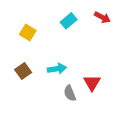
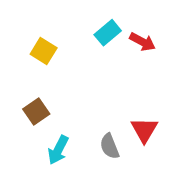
red arrow: (102, 17) -> (142, 42), moved
cyan arrow: (57, 69) -> (58, 150), moved, turned 126

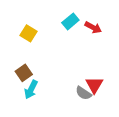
gray semicircle: (110, 146) -> (84, 93), moved, turned -35
cyan arrow: (58, 150) -> (31, 90), moved

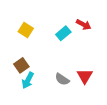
cyan rectangle: (70, 21) -> (63, 33), moved
gray semicircle: (84, 93) -> (62, 79), moved

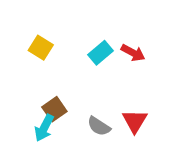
red arrow: (84, 25) -> (133, 53), moved
brown square: (21, 65) -> (54, 109), moved

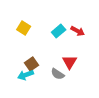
red triangle: (135, 121) -> (70, 62), moved
cyan arrow: (44, 128) -> (26, 75), turned 42

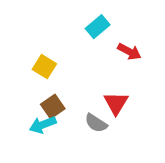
yellow square: (24, 28) -> (44, 67), moved
cyan rectangle: (59, 31) -> (98, 27), moved

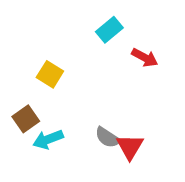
red triangle: (116, 103) -> (130, 147), moved
brown square: (53, 106) -> (26, 119), moved

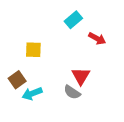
yellow square: (50, 74) -> (33, 50), turned -30
red triangle: (130, 147) -> (81, 76), moved

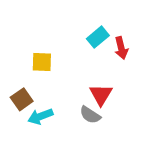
cyan rectangle: (73, 20) -> (98, 37), moved
red arrow: (97, 38) -> (121, 48), turned 48

